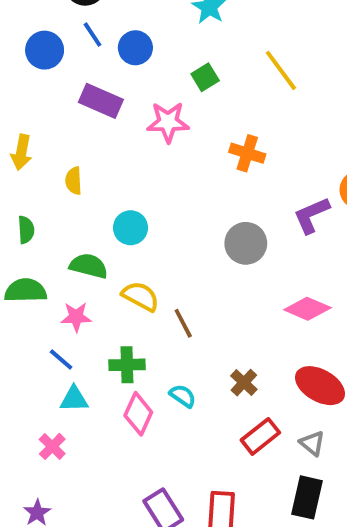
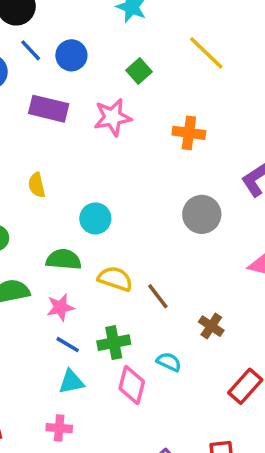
blue line: (61, 360) -> (68, 345), moved
brown cross: (244, 383) -> (211, 326), moved
pink cross: (52, 446) -> (59, 428), turned -30

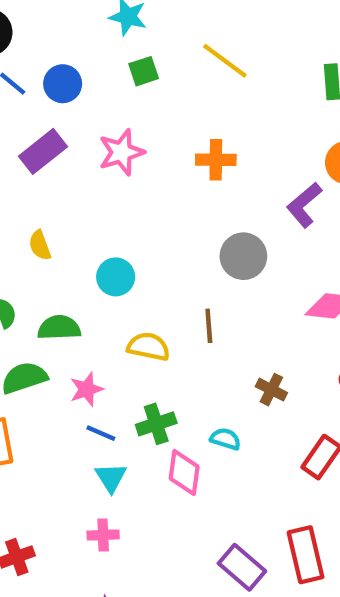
green square: (139, 71) -> (144, 71), moved, turned 30
purple rectangle: (49, 109) -> (43, 151), turned -45
green semicircle: (64, 259) -> (59, 328), moved
brown line: (158, 296) -> (209, 326), moved, turned 40
cyan triangle: (71, 382) -> (111, 477), turned -44

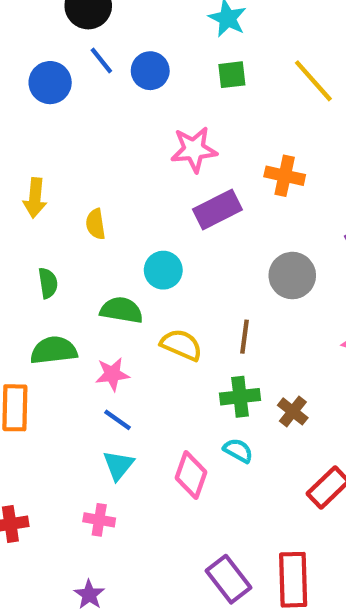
purple rectangle: (43, 151) -> (217, 209), moved
green semicircle: (59, 328) -> (121, 310), moved
green cross: (156, 424) -> (240, 397), moved

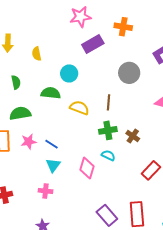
pink star: (112, 374) -> (29, 142), moved

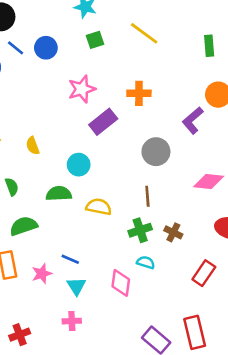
brown line: (109, 102) -> (147, 196), moved
pink star: (29, 142) -> (42, 274), moved

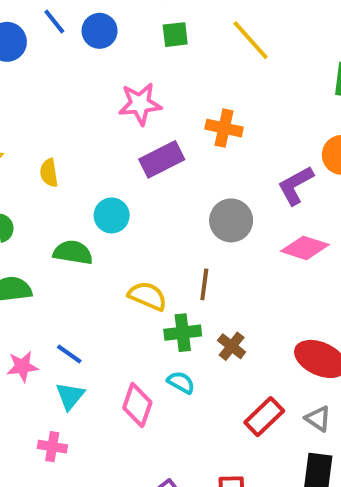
pink diamond: (209, 182) -> (305, 248), moved
yellow semicircle: (99, 207) -> (148, 296), moved

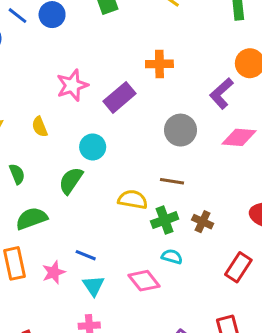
pink star: (140, 104) -> (72, 85), moved
green semicircle: (73, 252) -> (71, 181), turned -52
brown line: (204, 284) -> (172, 181), turned -75
pink diamond: (137, 405) -> (144, 281), turned -44

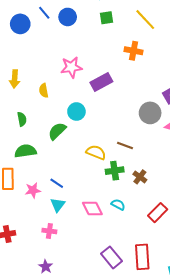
orange cross: (159, 64) -> (134, 51), moved
gray circle: (180, 130) -> (150, 113), moved
cyan semicircle: (172, 257) -> (118, 205), moved

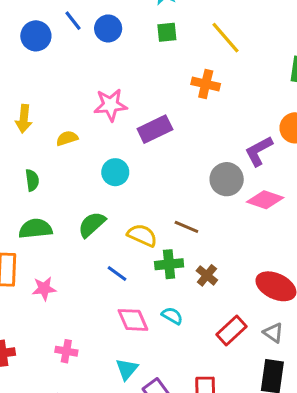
yellow semicircle: (44, 91) -> (67, 138), turned 80
green semicircle: (57, 131) -> (92, 224), moved
blue line: (57, 183) -> (117, 273), moved
cyan triangle: (58, 205) -> (127, 369), moved

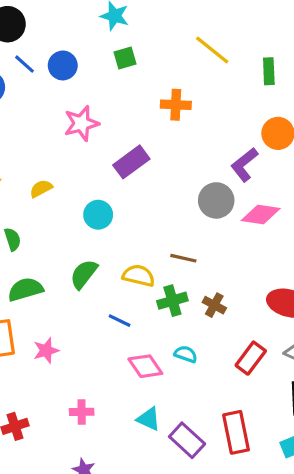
yellow line: (225, 38) -> (212, 50), moved
pink star: (110, 105) -> (81, 123), moved
cyan triangle: (127, 369) -> (149, 419), turned -35

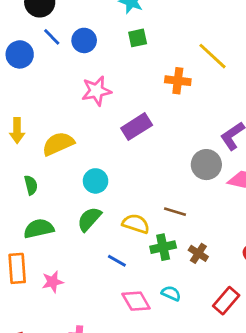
yellow line: (212, 50) -> (213, 56), moved
yellow semicircle: (41, 189) -> (58, 144), size x1.6
cyan circle: (98, 215) -> (96, 181), moved

